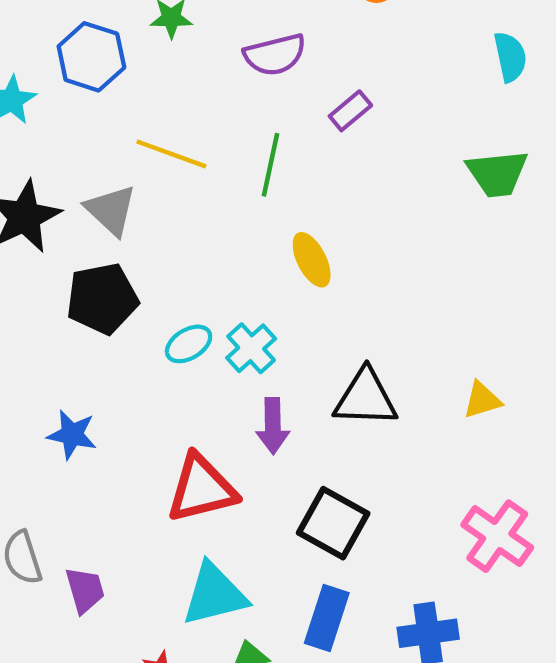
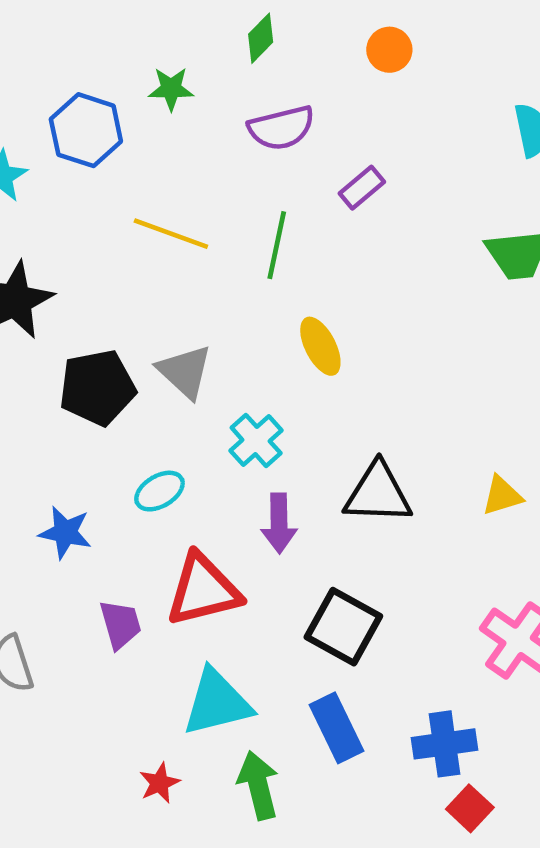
gray triangle: (111, 210) -> (185, 372), moved
cyan ellipse: (189, 344) -> (159, 491), moved
purple trapezoid: (85, 590) -> (120, 624), moved
blue rectangle: (327, 618) -> (337, 728), turned -44

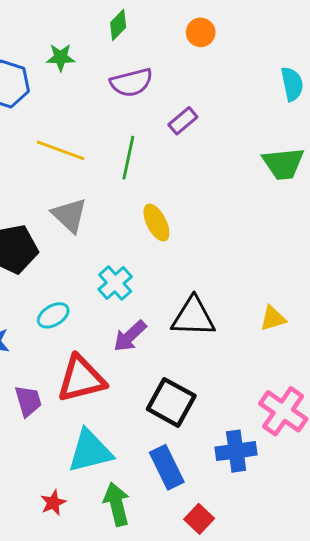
gray triangle: (185, 372) -> (69, 215), moved
purple arrow: (279, 523) -> (130, 336), turned 48
blue cross: (445, 744) -> (236, 451), moved
red square: (470, 808) -> (199, 519), moved

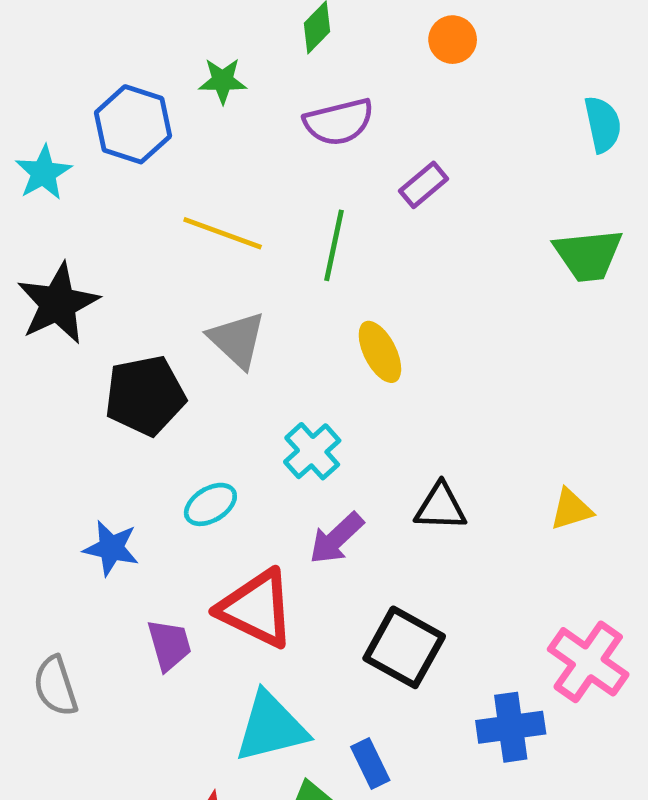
black triangle: (193, 317) -> (440, 507), size x0.7
red triangle: (81, 379) -> (256, 609), turned 40
blue rectangle: (167, 467) -> (370, 764), moved, size x0.7

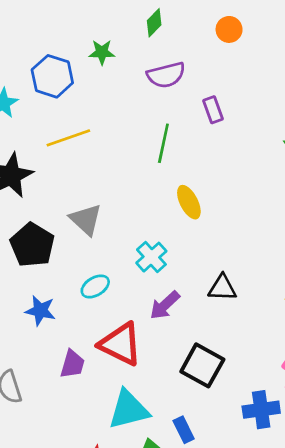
purple rectangle: (424, 185) -> (213, 110), turned -70
yellow line: (223, 233) -> (68, 138), moved, turned -39
gray triangle: (237, 340) -> (86, 220), moved
black pentagon: (145, 395) -> (32, 245), moved, turned -30
purple trapezoid: (169, 645) -> (72, 364), turned 32

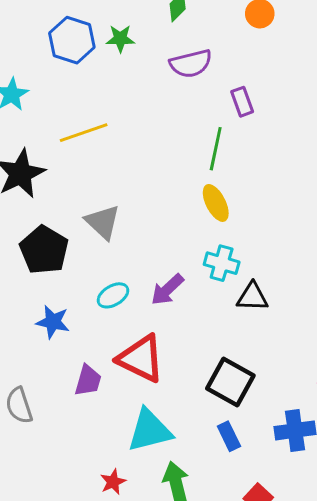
blue hexagon: (52, 76) -> (72, 40), moved
green line: (163, 143) -> (216, 149), moved
cyan cross: (151, 257) -> (222, 263), moved, turned -32
purple arrow: (165, 305) -> (167, 290), moved
blue rectangle: (184, 430) -> (229, 436), moved

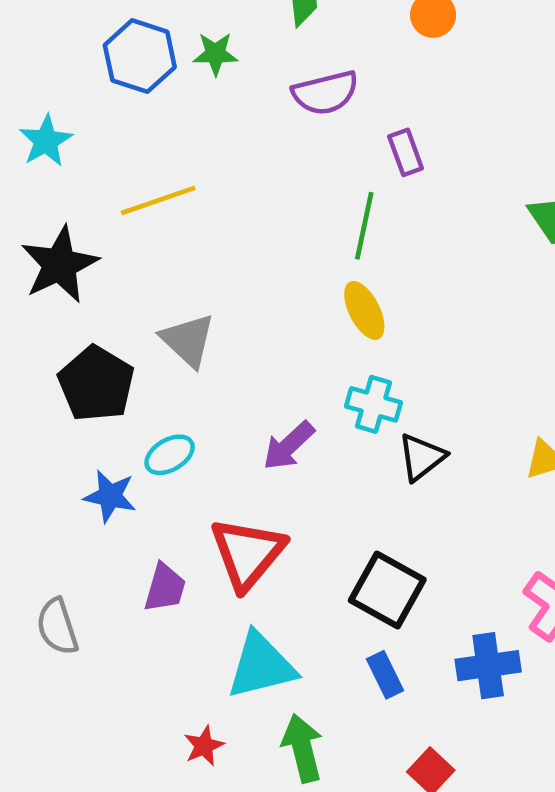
cyan ellipse: (113, 295) -> (170, 455), moved
black triangle: (252, 297) -> (422, 457), turned -40
red triangle: (141, 359) -> (247, 553), turned 44

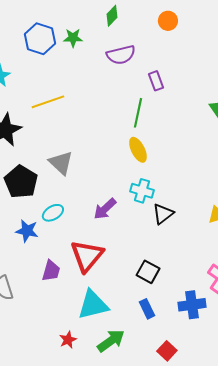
black square: (387, 590) -> (148, 272), size x0.7
green arrow: (302, 748) -> (111, 341), turned 68

